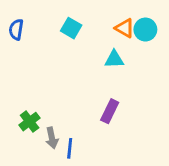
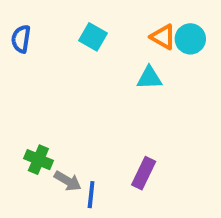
purple rectangle: (110, 111) -> (144, 173), moved
green cross: (30, 122) -> (38, 160), turned -30
gray arrow: (52, 138) -> (68, 181), turned -48

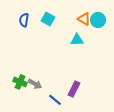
blue semicircle: (21, 39) -> (24, 20), moved
gray arrow: (68, 181) -> (35, 84), moved
blue line: (91, 195) -> (55, 100), moved, turned -56

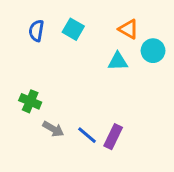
cyan circle: (98, 20) -> (153, 51), moved
green cross: (20, 82) -> (30, 101), moved
blue line: (55, 100) -> (87, 135), moved

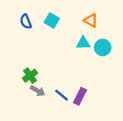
blue semicircle: (36, 31) -> (26, 21), turned -32
cyan circle: (153, 51) -> (103, 47), moved
green cross: (30, 101) -> (30, 76), moved, turned 32

